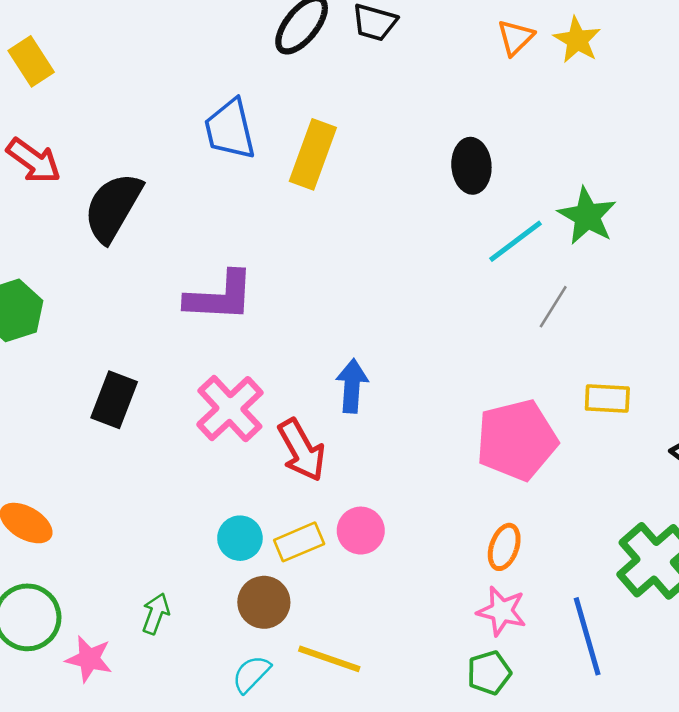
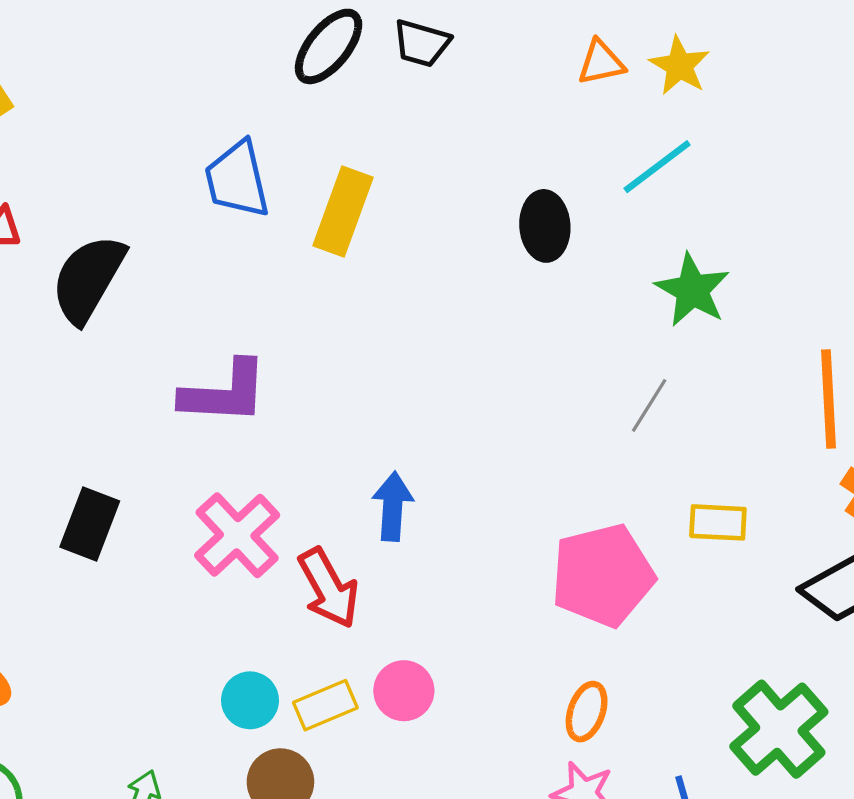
orange triangle: (515, 37) -> (601, 62), turned 33
cyan line: (515, 241) -> (657, 167), moved

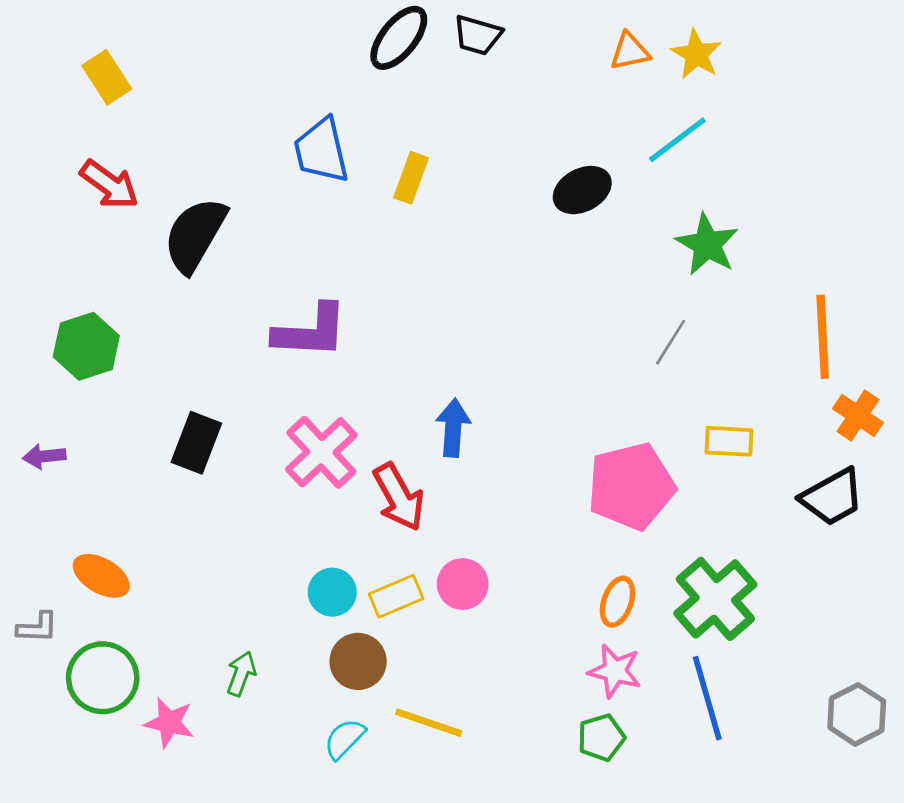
yellow rectangle: (343, 212) -> (411, 178), size x0.7
black ellipse: (545, 226) -> (582, 190), turned 66
green cross: (779, 729) -> (715, 599), moved

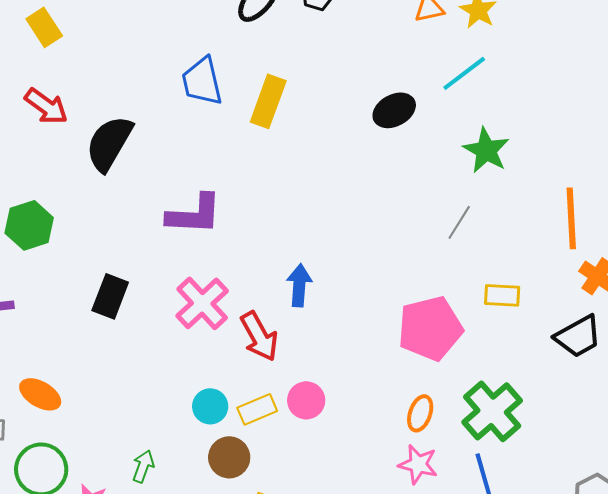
yellow rectangle: (411, 178) -> (268, 101), size x1.4

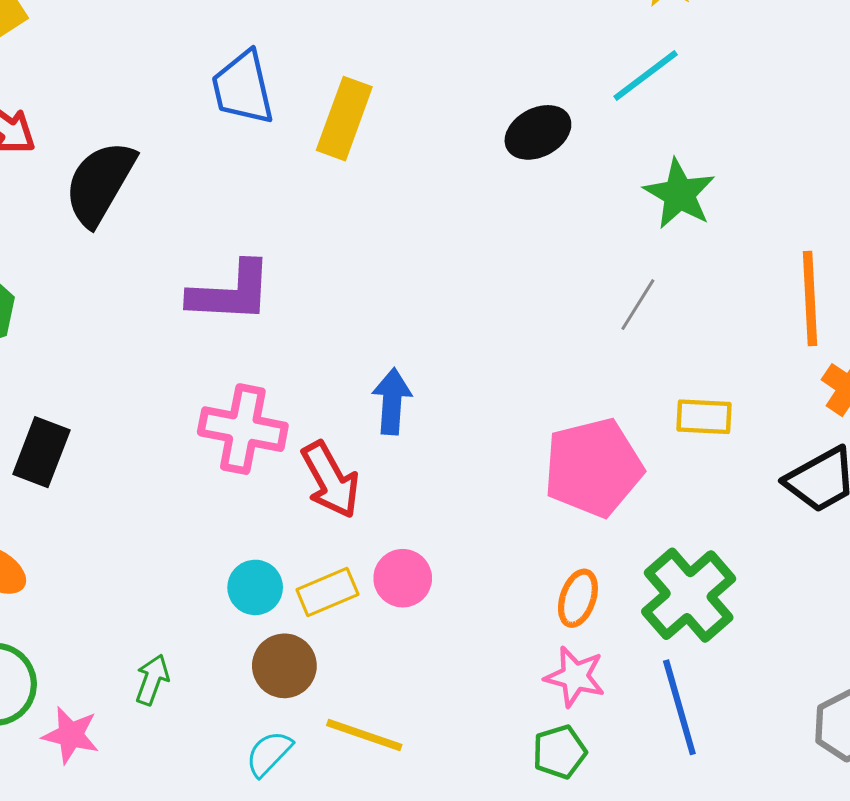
black rectangle: (110, 296) -> (41, 452), moved
pink cross: (202, 303) -> (243, 429), turned -36

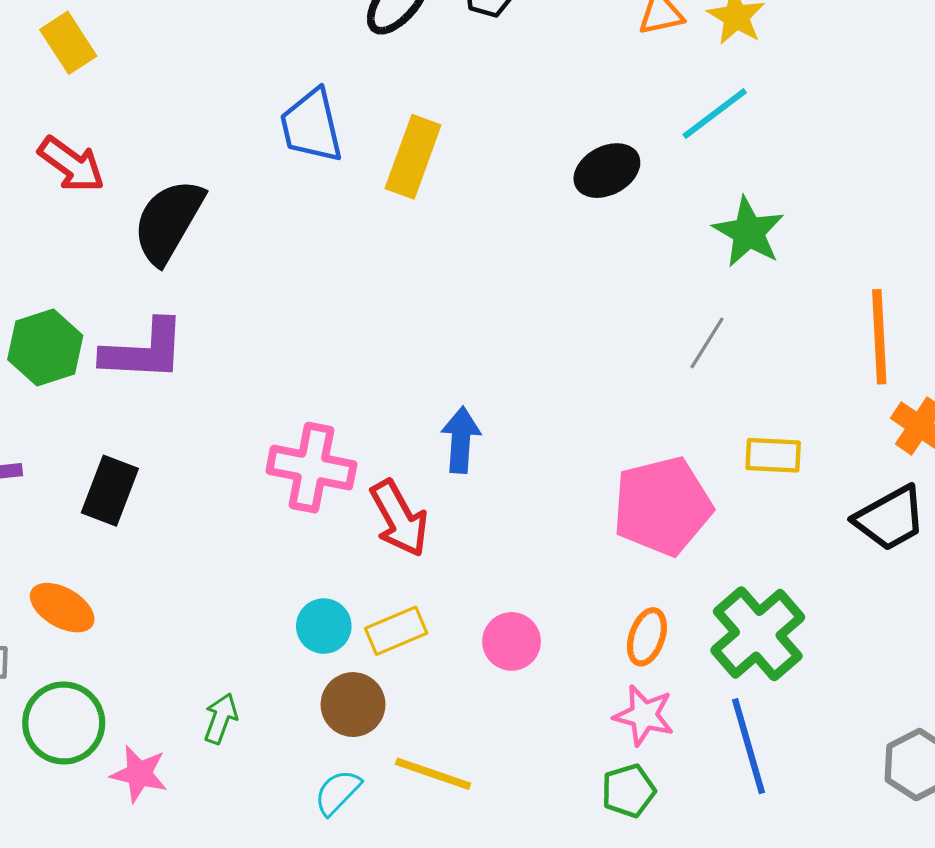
purple L-shape: (231, 292) -> (144, 351), moved
pink circle: (403, 578) -> (512, 641), moved

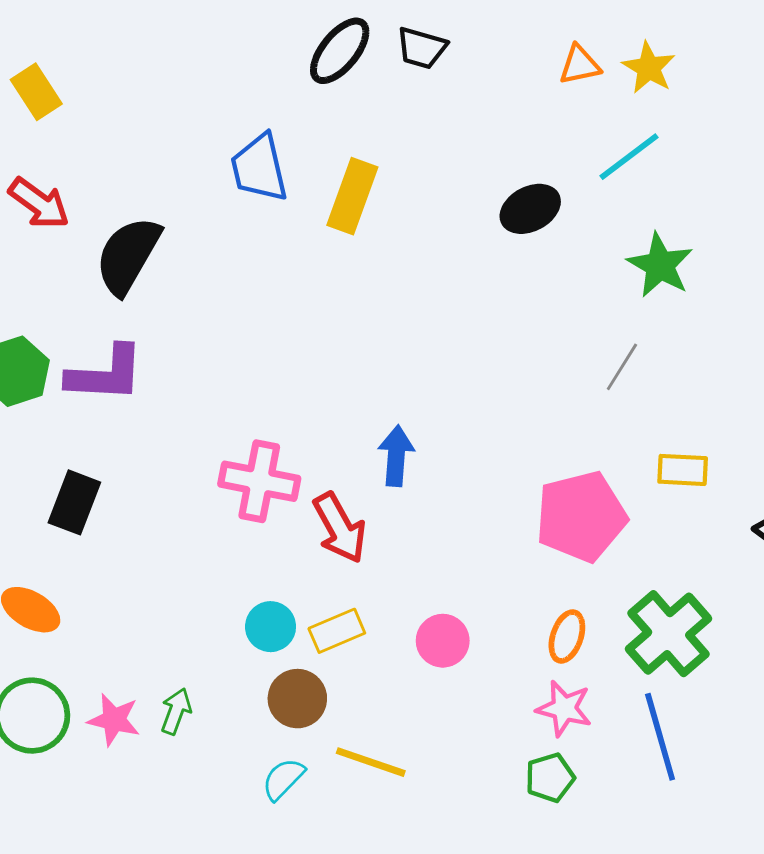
pink star: (139, 774) -> (114, 720), moved

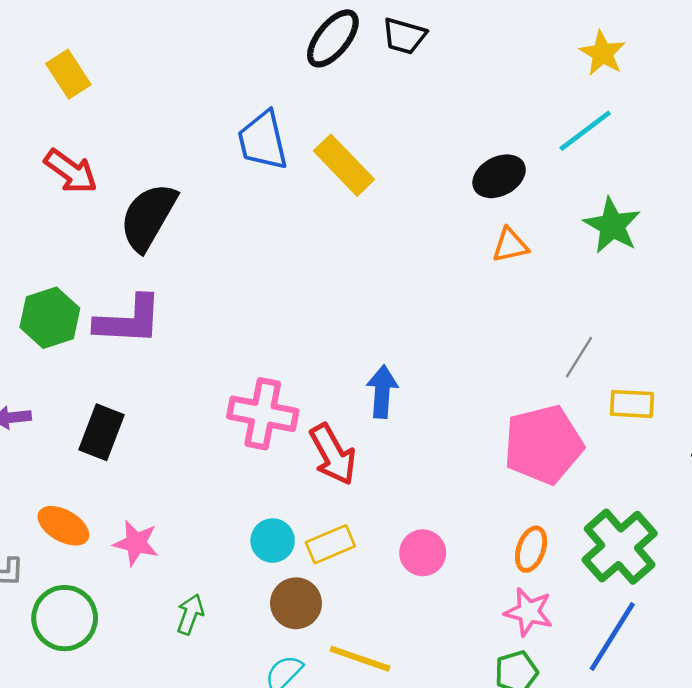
orange triangle: (580, 65) -> (510, 245), moved
yellow rectangle: (352, 196) -> (344, 165), turned -64
gray line: (622, 367) -> (579, 357), moved
pink star: (114, 720) -> (136, 543), moved
blue line: (660, 737) -> (612, 637), turned 48

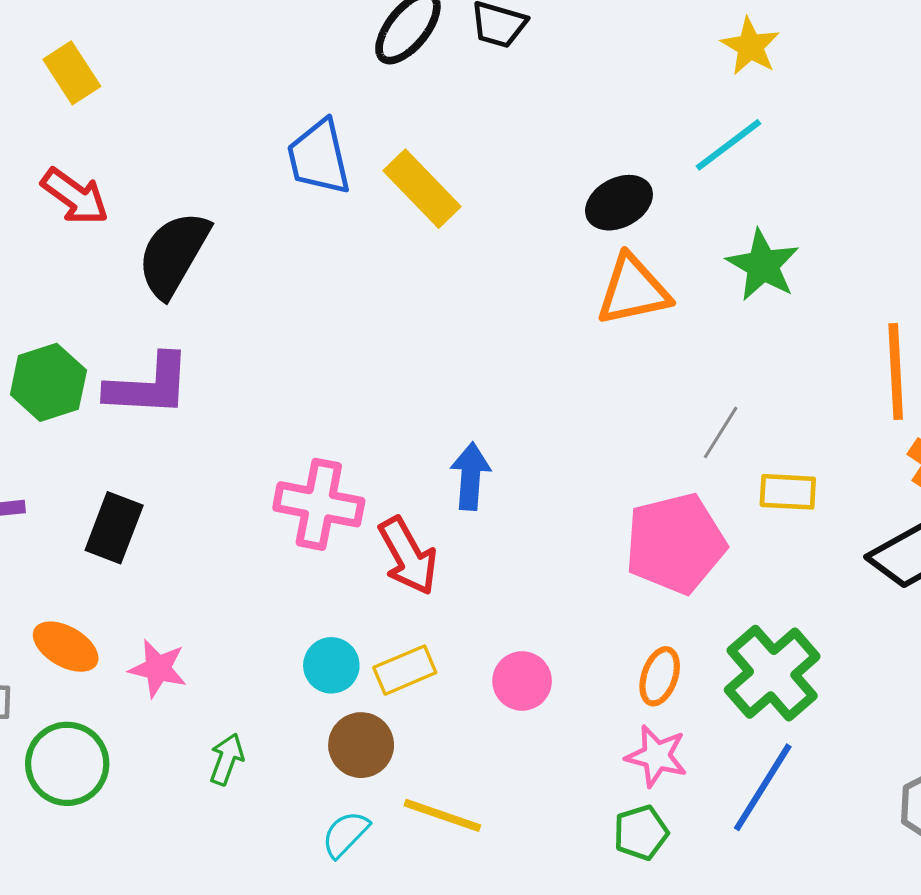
orange triangle: (510, 245) -> (633, 290), size x1.6

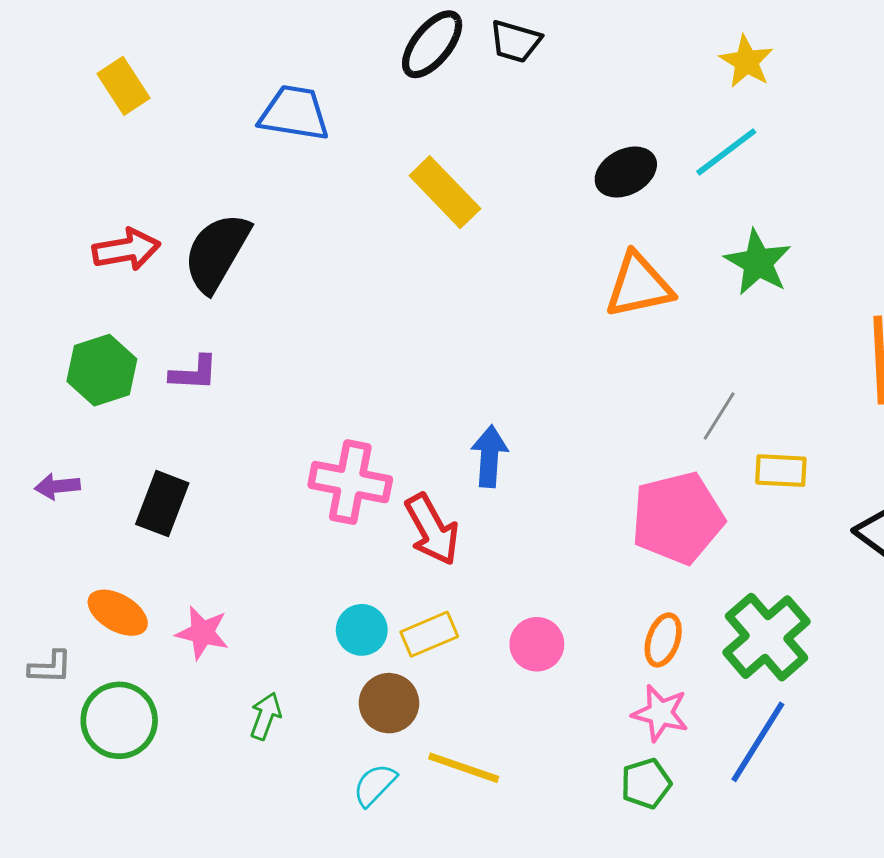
blue trapezoid: (319, 157) -> (294, 113), moved, turned 112
red arrow: (75, 196) -> (126, 250), moved, turned -46
black ellipse: (619, 203) -> (626, 172), moved
purple L-shape: (148, 386) -> (194, 373), size x0.6

